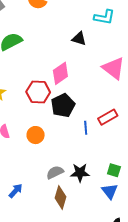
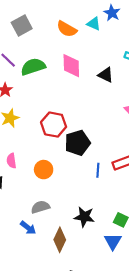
pink diamond: (60, 73) -> (71, 66), moved, turned -65
gray semicircle: (55, 172) -> (40, 207), moved
blue arrow: (16, 191) -> (28, 228), moved, turned 77

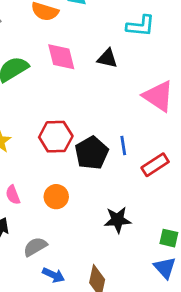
blue line: (98, 170) -> (123, 146), moved
gray semicircle: (40, 207) -> (35, 247), moved
black star: (84, 217) -> (118, 220), moved

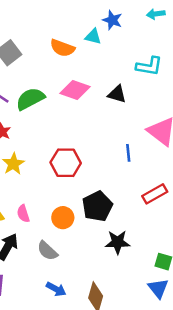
pink diamond: (61, 57) -> (75, 90), turned -60
blue line: (123, 146) -> (128, 153), moved
black pentagon: (92, 153) -> (97, 206), moved
gray semicircle: (35, 247) -> (47, 251), moved, turned -110

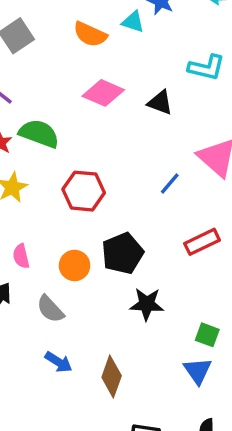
green semicircle: (30, 99) -> (39, 134), moved, turned 44
blue line: (128, 153) -> (170, 184), turned 42

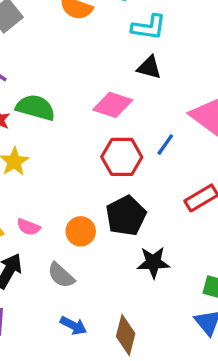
cyan L-shape: (206, 68) -> (149, 27), moved
pink diamond: (103, 93) -> (113, 105), moved
red hexagon: (84, 191) -> (122, 157), moved
pink semicircle: (21, 256) -> (29, 227), turned -50

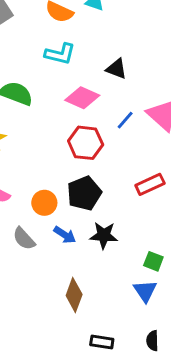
cyan L-shape: (149, 27) -> (60, 54), moved
blue line: (165, 145) -> (125, 120), moved
blue arrow: (73, 326) -> (65, 235), moved

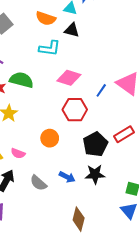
black triangle: (117, 69) -> (72, 30), moved
black pentagon: (84, 193) -> (95, 144), moved
orange circle: (44, 203) -> (50, 138), moved

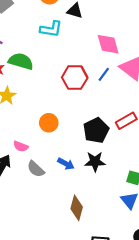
pink diamond: (69, 78) -> (108, 44), moved, turned 55
red hexagon: (75, 110) -> (75, 78), moved
pink semicircle: (18, 153) -> (21, 146), moved

